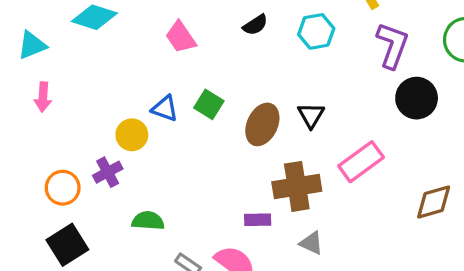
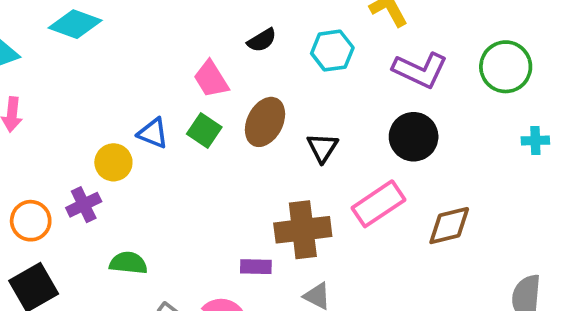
pink trapezoid: (181, 37) -> (211, 79), moved
purple L-shape: (392, 45) -> (420, 70), turned 93
black circle: (417, 98) -> (414, 137), moved
brown ellipse: (262, 124) -> (265, 122), moved
brown diamond: (434, 202) -> (449, 226), moved

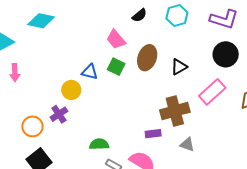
black triangle: (322, 148) -> (179, 67), turned 36
green semicircle: (128, 263) -> (99, 144), moved

